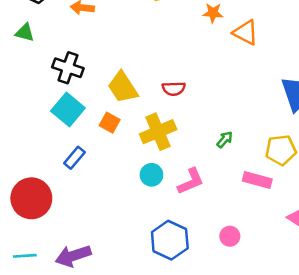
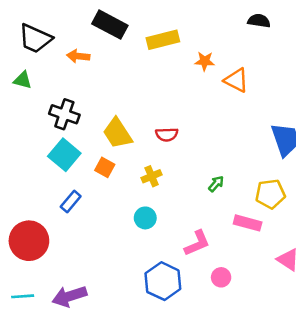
yellow cross: (158, 132) -> (152, 176), size x0.6
pink L-shape: (191, 181) -> (197, 243), moved

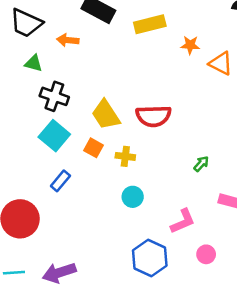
green triangle: (23, 80) -> (33, 63), moved
red semicircle: (167, 135) -> (153, 116), size x1.6
yellow cross: (152, 176) -> (125, 156), moved, turned 30

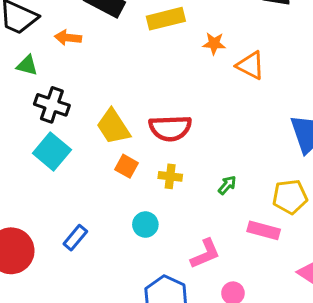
orange square: (93, 148) -> (126, 166), moved
yellow cross: (125, 156) -> (170, 176), moved
blue rectangle: (60, 181) -> (75, 238), moved

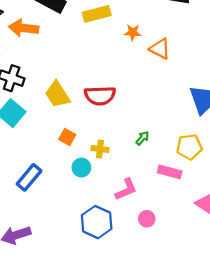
orange arrow: (68, 38) -> (24, 28), size x1.5
orange square: (126, 166) -> (67, 137), moved
yellow cross: (170, 176) -> (100, 149), moved
blue rectangle: (75, 238) -> (29, 177), size x1.4

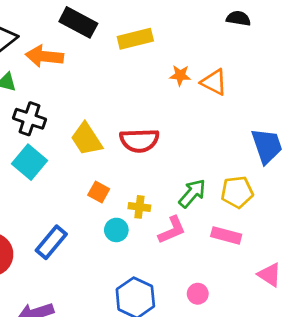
orange star: (133, 32) -> (180, 75), moved
green arrow: (142, 138) -> (192, 193), size x1.6
yellow pentagon: (189, 147) -> (237, 192), moved
pink L-shape: (126, 189) -> (172, 230), moved

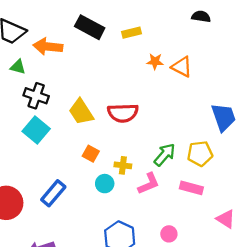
black rectangle: (78, 22) -> (90, 27), moved
yellow rectangle: (135, 39) -> (131, 33), moved, size x0.7

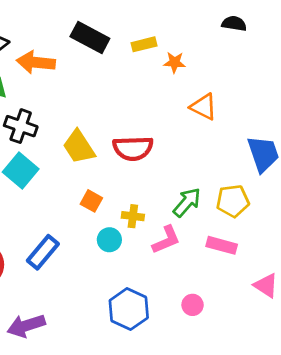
orange star: (155, 61) -> (174, 62), moved
orange triangle: (182, 67) -> (204, 107), moved

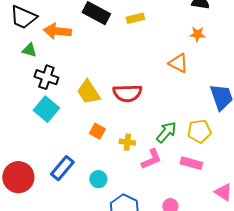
orange star: (174, 62) -> (197, 34), moved
cyan circle: (109, 240) -> (98, 179), moved

